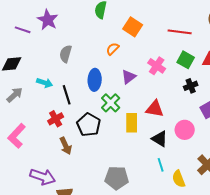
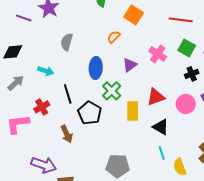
black line: (67, 95) -> (68, 94), moved
red triangle: (155, 109) -> (156, 97), turned -30
red cross: (56, 119) -> (42, 107), moved
pink circle: (185, 130) -> (186, 104), moved
pink L-shape: (17, 136) -> (18, 124), turned 40

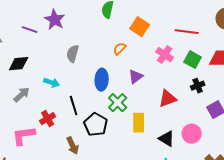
pink cross: (158, 54) -> (165, 55), moved
red triangle: (156, 97) -> (168, 99), moved
pink circle: (186, 104) -> (192, 134), moved

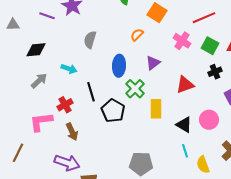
red line: (187, 32) -> (204, 18), turned -30
brown arrow: (73, 146) -> (72, 132), moved

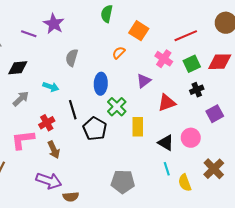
green square: (210, 46) -> (192, 64), turned 36
purple triangle: (153, 63) -> (144, 81), moved

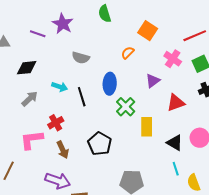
green semicircle: (107, 14) -> (105, 14), moved, turned -30
gray semicircle: (72, 58) -> (81, 58), turned -90
black line: (73, 110) -> (82, 97), moved
black pentagon: (95, 129) -> (100, 144), moved

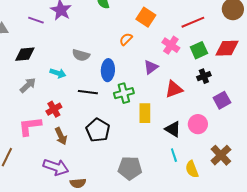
gray semicircle: (81, 58) -> (81, 55), moved
black line: (82, 97) -> (88, 92), moved, turned -66
green cross: (126, 107) -> (124, 93), turned 30

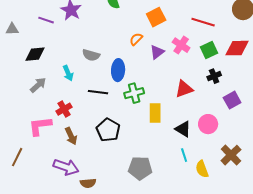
orange square: (146, 17) -> (156, 17), turned 30
red line: (193, 22) -> (203, 22), turned 40
purple triangle: (151, 67) -> (157, 52), moved
cyan arrow: (58, 73) -> (68, 73), turned 49

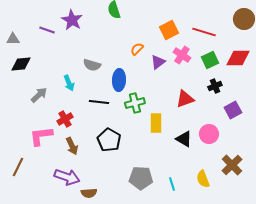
orange square: (156, 17) -> (169, 30), moved
black diamond: (35, 54) -> (21, 64), moved
cyan line: (184, 155) -> (172, 184), moved

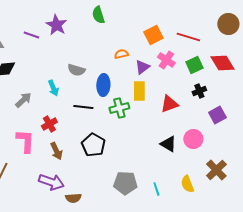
orange semicircle: (137, 49) -> (121, 54), turned 32
red diamond: (238, 58) -> (222, 63), turned 60
yellow rectangle: (156, 123) -> (139, 91), moved
pink L-shape: (41, 136) -> (25, 141), turned 100

